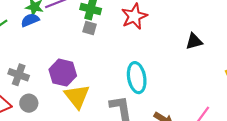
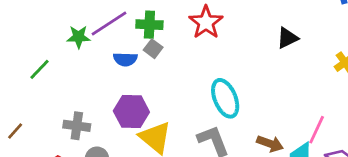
blue semicircle: (30, 20) -> (125, 59), moved, turned -144
gray square: (90, 28) -> (153, 49), turned 32

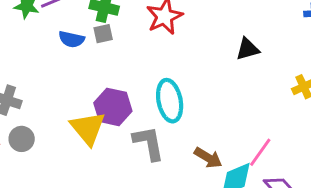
gray square: (153, 49) -> (103, 34), turned 30
purple hexagon: (131, 112) -> (113, 107), moved

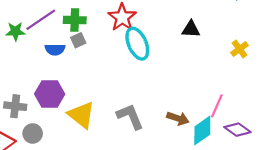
black triangle: (248, 49) -> (191, 29), turned 30
cyan ellipse: (170, 101) -> (137, 44), moved
purple hexagon: (113, 107) -> (50, 94), moved

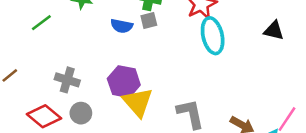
purple hexagon: (50, 94) -> (124, 82), moved

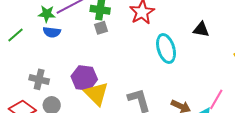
blue semicircle: (122, 26) -> (52, 32), moved
cyan ellipse: (213, 36) -> (166, 49), moved

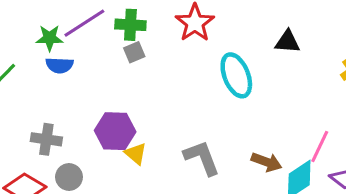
yellow triangle: (96, 94) -> (136, 154), size x0.6

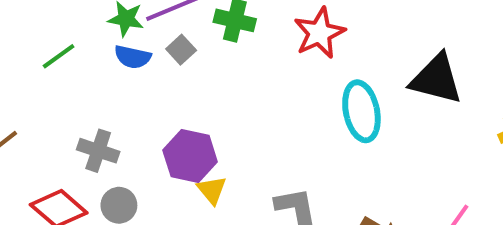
black triangle: (287, 42) -> (436, 79), size x1.6
gray square: (134, 52) -> (181, 50), moved, turned -30

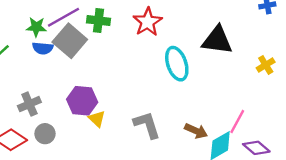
gray square: (181, 50) -> (70, 41), size x2.0
gray cross: (98, 151) -> (29, 104), turned -35

